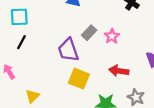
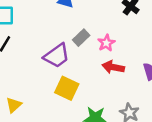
purple trapezoid: (68, 50) -> (57, 56), turned -110
red arrow: (119, 71) -> (113, 67), moved

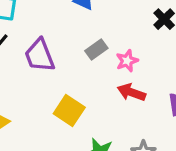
purple trapezoid: (57, 56) -> (40, 55), moved, turned 96

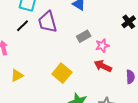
purple trapezoid: (40, 55) -> (47, 22), moved

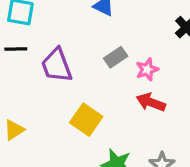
purple trapezoid: (47, 22) -> (57, 65), moved
black line: (22, 26) -> (16, 49), turned 48

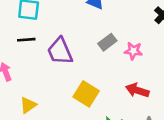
pink star: (147, 70) -> (133, 51), turned 30
red arrow: (151, 102) -> (137, 90), moved

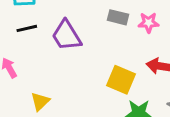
gray rectangle: (107, 42) -> (118, 17), turned 60
yellow square: (86, 94) -> (121, 80), moved

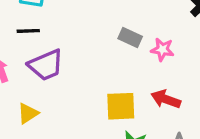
purple trapezoid: (66, 36) -> (46, 65), moved, turned -92
yellow square: (121, 80) -> (121, 106), turned -36

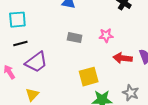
gray rectangle: (130, 38) -> (75, 38), moved
red arrow: (166, 99) -> (123, 58), moved

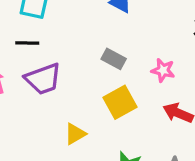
yellow square: (89, 77) -> (120, 102), moved, turned -30
yellow triangle: (32, 95) -> (75, 134), moved

